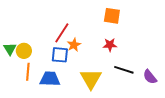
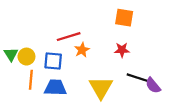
red line: (62, 33) -> (69, 37), turned 40
blue square: (60, 55) -> (53, 61), moved
purple semicircle: (150, 77) -> (153, 85), moved

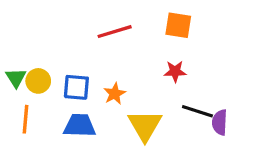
red line: (69, 37) -> (115, 32), moved
orange star: (82, 50) -> (115, 94), moved
orange line: (31, 80) -> (25, 119), moved
purple semicircle: (153, 85) -> (220, 122), turned 42

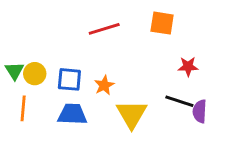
red star: (175, 71) -> (188, 66), moved

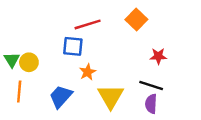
orange square: (162, 23) -> (136, 20), turned 35
blue square: (69, 79) -> (73, 46), moved
purple semicircle: (200, 111) -> (151, 104), moved
blue trapezoid: (72, 114) -> (61, 96), turned -50

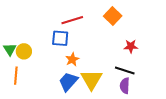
blue trapezoid: (61, 96) -> (68, 82), moved

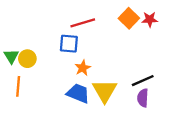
red star: (131, 46) -> (150, 19), moved
black line: (125, 71) -> (143, 81), turned -42
blue trapezoid: (68, 82) -> (78, 93), turned 70

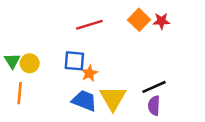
blue square: (69, 44) -> (74, 61), moved

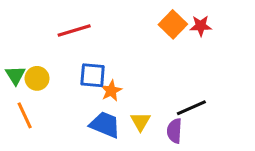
red line: (89, 25) -> (74, 30), moved
orange line: (20, 93) -> (25, 115), turned -30
yellow triangle: (113, 98) -> (140, 122), size x0.6
purple semicircle: (154, 106) -> (174, 131), moved

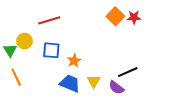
blue square: (93, 75) -> (51, 50), moved
yellow circle: (37, 78) -> (24, 41), moved
purple semicircle: (174, 131) -> (116, 88), turned -56

